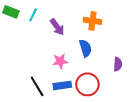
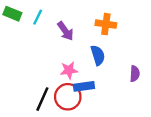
red circle: (87, 84) -> (68, 97), moved
blue rectangle: (62, 85) -> (84, 86), moved
black line: (37, 86) -> (42, 99), turned 55

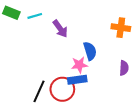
cyan line: (38, 17) -> (35, 16), turned 48
orange cross: (106, 24) -> (121, 28), moved
pink star: (69, 70) -> (79, 65), moved

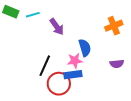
orange cross: (121, 28) -> (114, 26), turned -30
purple semicircle: (124, 68) -> (117, 64), turned 80
black line: (39, 91) -> (45, 66), moved

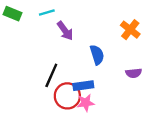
cyan line: (33, 15) -> (47, 12), moved
orange cross: (114, 26) -> (130, 30), turned -30
pink star: (75, 61) -> (86, 103), moved

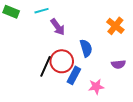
blue rectangle: (83, 86) -> (74, 75), turned -54
red circle: (67, 96) -> (62, 61), moved
pink star: (86, 103) -> (96, 87), moved

